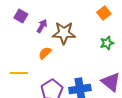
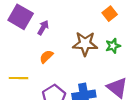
purple square: (21, 16) -> (21, 17), size x1.6
brown star: (64, 33) -> (85, 44), moved

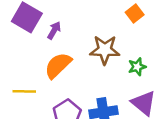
green star: (113, 46) -> (137, 67), moved
orange semicircle: (46, 57) -> (58, 65), size x1.6

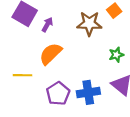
brown star: (105, 50) -> (89, 23), moved

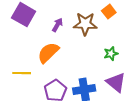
purple arrow: (47, 25) -> (57, 25), moved

